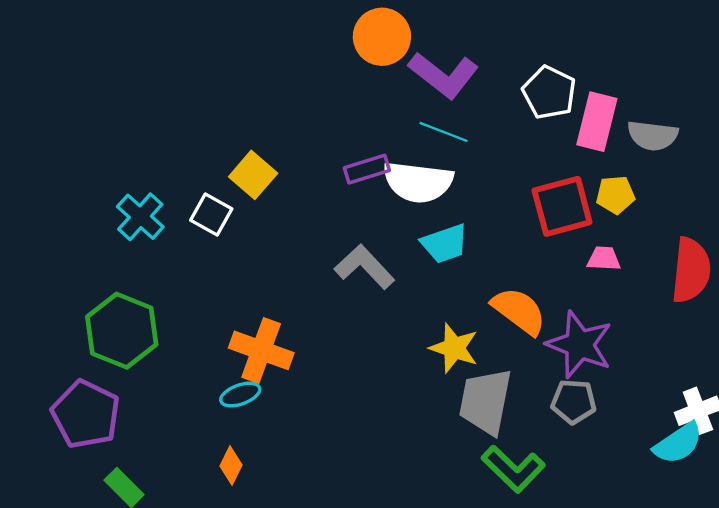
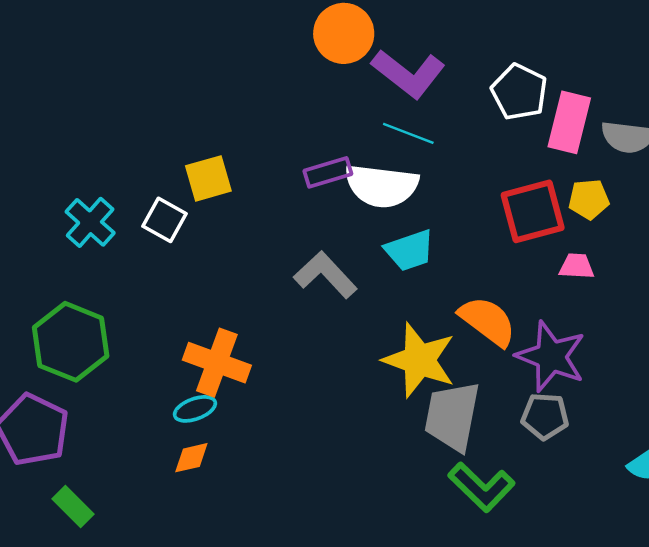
yellow square: (253, 175) -> (208, 178), turned 33
yellow star: (454, 348) -> (419, 360), size x1.4
orange diamond: (231, 465) -> (191, 458), moved, turned 51

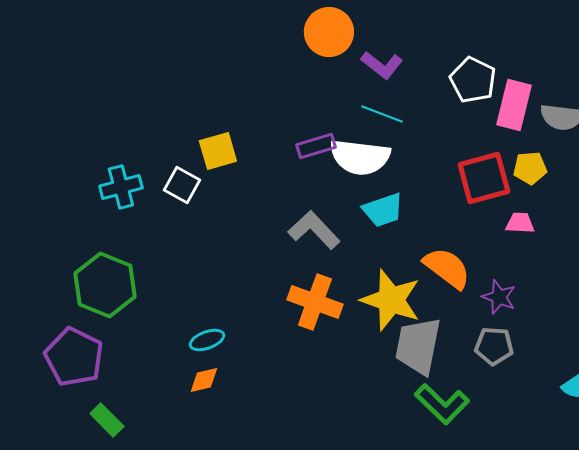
purple L-shape: (408, 74) -> (382, 65), size x0.7
cyan cross: (90, 222) -> (121, 187), turned 33
purple star: (551, 356) -> (499, 297), size x0.6
orange cross: (217, 363) -> (315, 302), moved

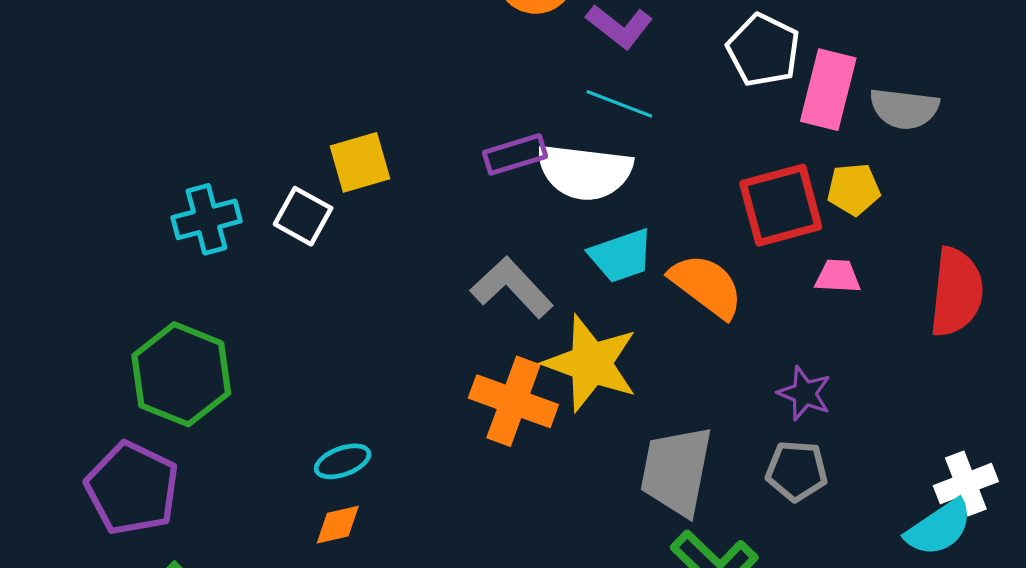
orange semicircle: (447, 268) -> (706, 286), moved
yellow star: (391, 300) -> (591, 363), moved

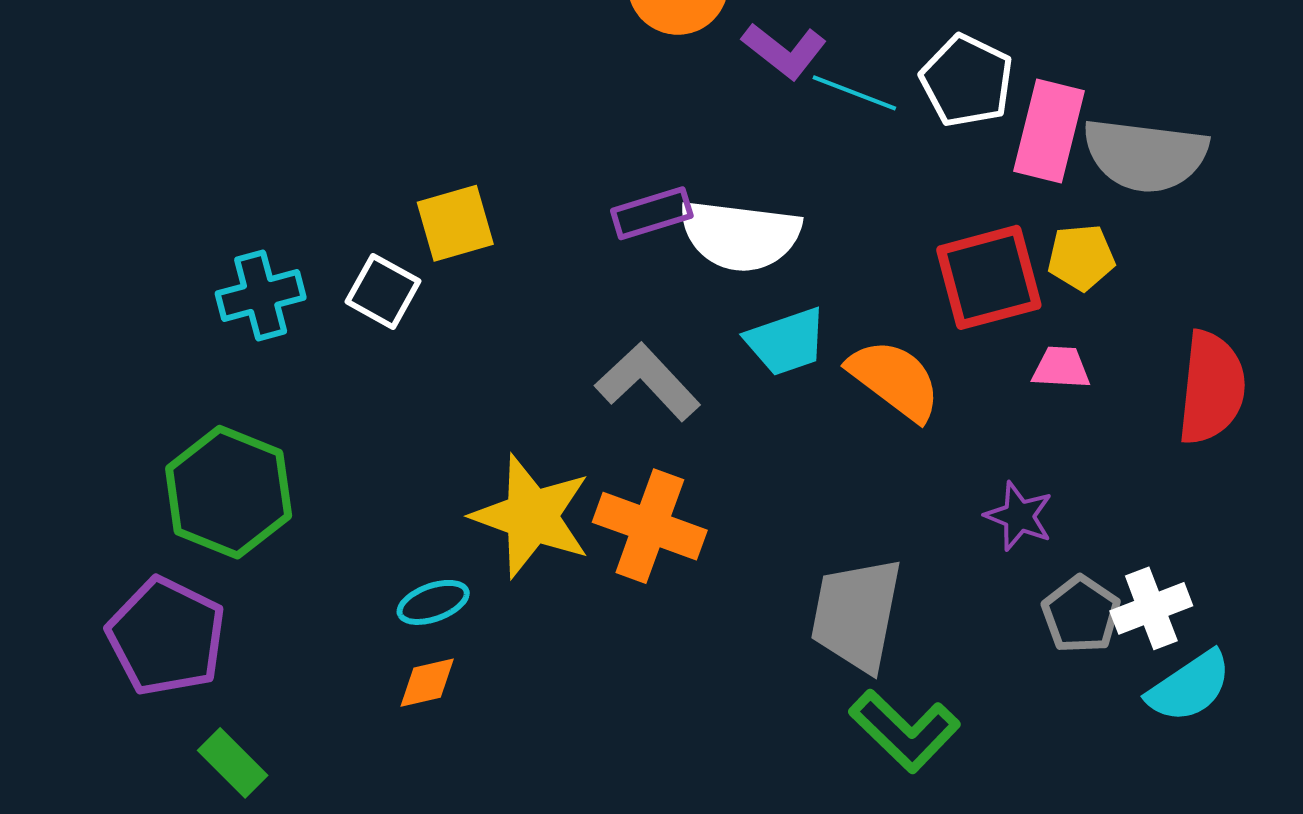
cyan line: (619, 104) -> (854, 93), moved
gray semicircle: (904, 109) -> (1145, 155), size x1.4
yellow star: (591, 363) -> (531, 516), moved
gray pentagon: (797, 471) -> (1081, 614), moved, turned 30
white cross: (966, 484) -> (1151, 608), moved

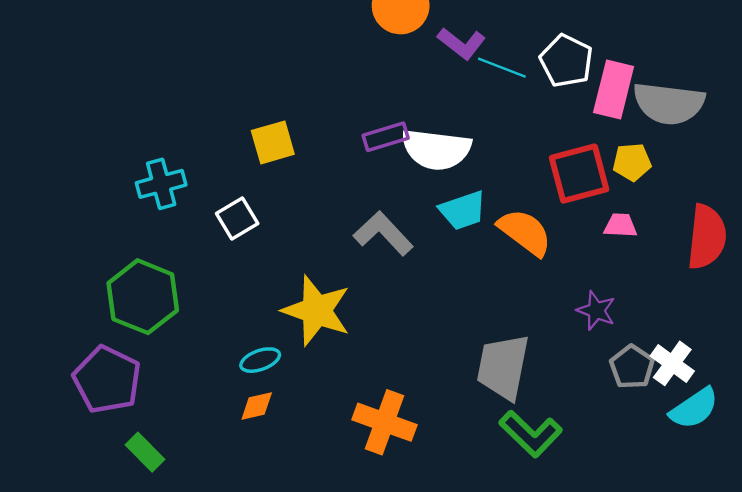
white square: (383, 291) -> (237, 218), moved, turned 30
orange cross: (650, 526) -> (384, 422), moved
white cross: (1151, 608) -> (672, 363), turned -33

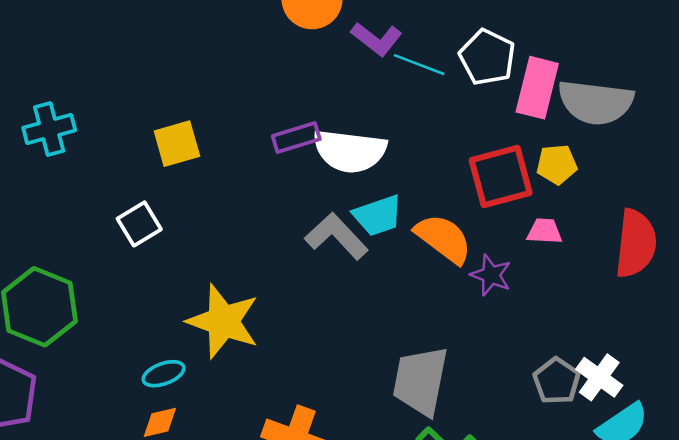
cyan cross: (161, 184) -> (49, 129), moved
gray L-shape: (383, 233) -> (336, 236), moved
purple star: (596, 311) -> (491, 275), moved

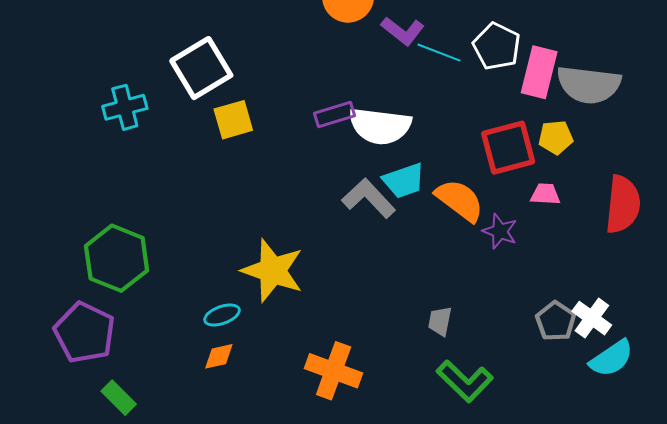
white square: (139, 224) -> (201, 68), moved, size x1.6
gray trapezoid: (420, 381) -> (440, 321), size x0.5

